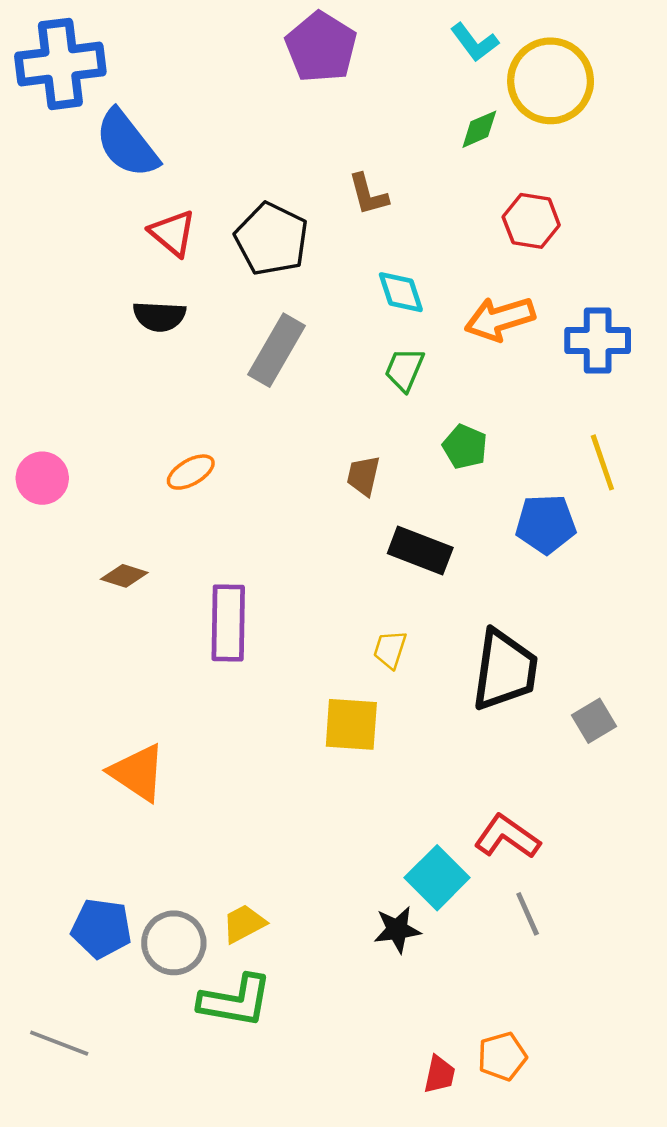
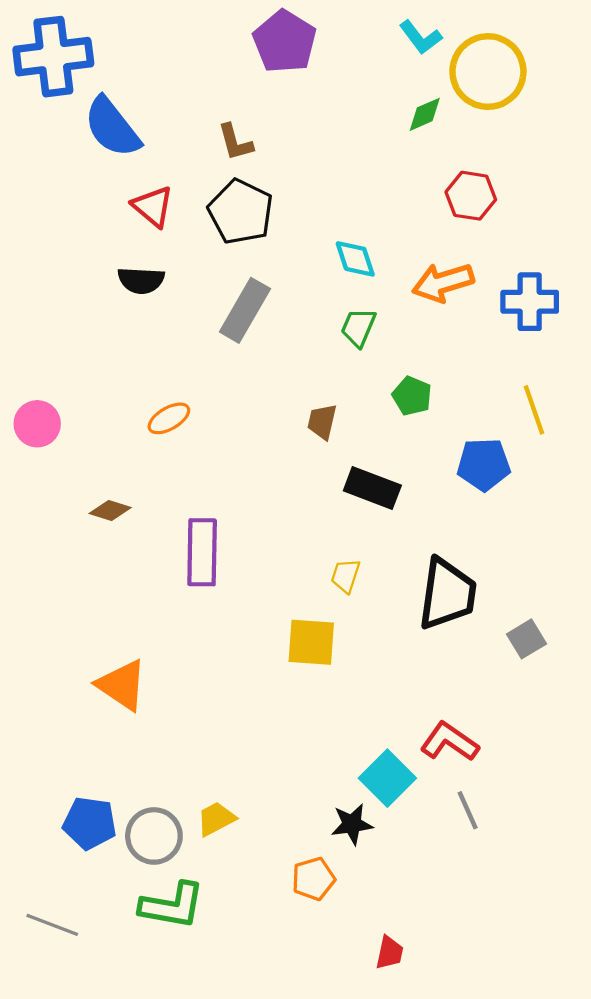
brown L-shape: (368, 194) -> (235, 142), moved
green L-shape: (235, 1001) -> (172, 906), moved
orange pentagon: (502, 1056) -> (313, 879), moved

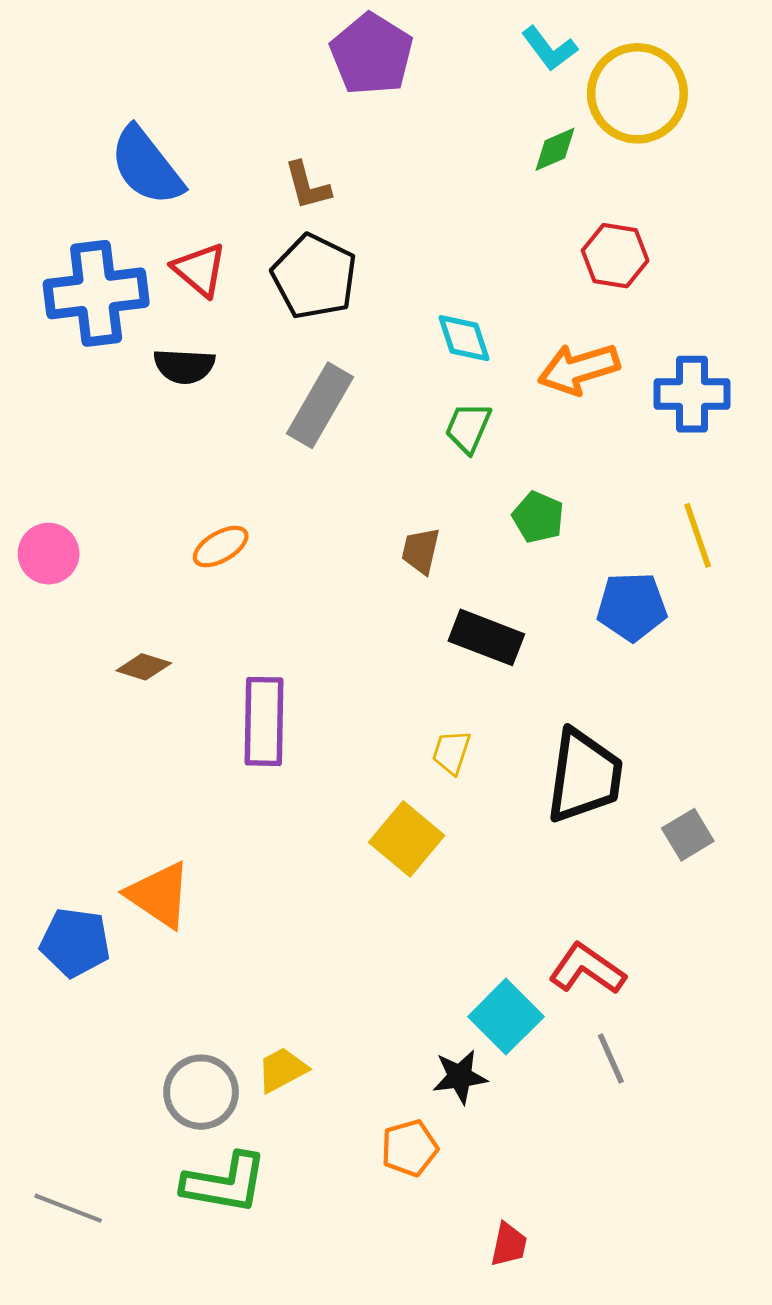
blue cross: (53, 57) -> (96, 293), moved
yellow square: (311, 642) -> (407, 839), turned 36
blue pentagon: (90, 823) -> (75, 942), moved

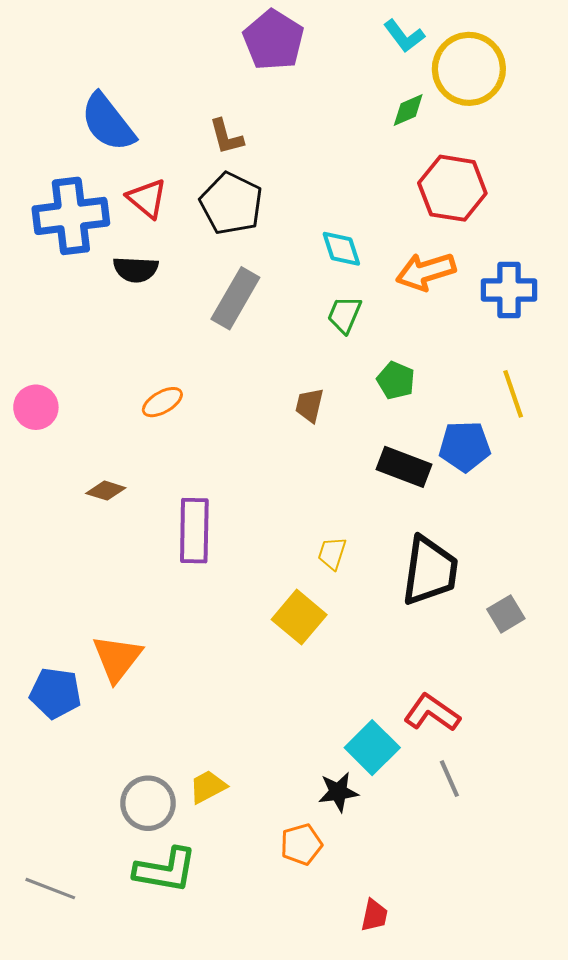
red hexagon: (615, 256) -> (452, 188), size x1.4
black rectangle: (486, 637) -> (404, 467), moved
orange triangle: (159, 895) -> (117, 658), turned 34

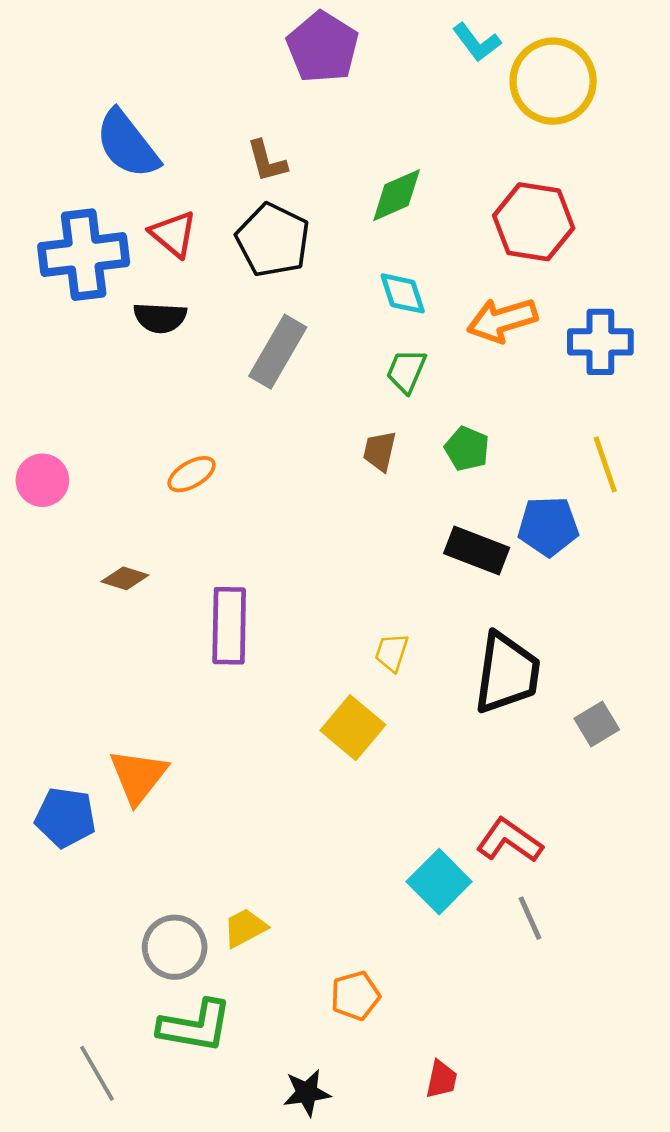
green diamond: (408, 110) -> (397, 195), moved, size x1.4
brown trapezoid: (309, 405) -> (380, 451), moved
black star: (338, 792) -> (307, 1093), moved
gray line: (50, 889) -> (97, 1073), moved, turned 39

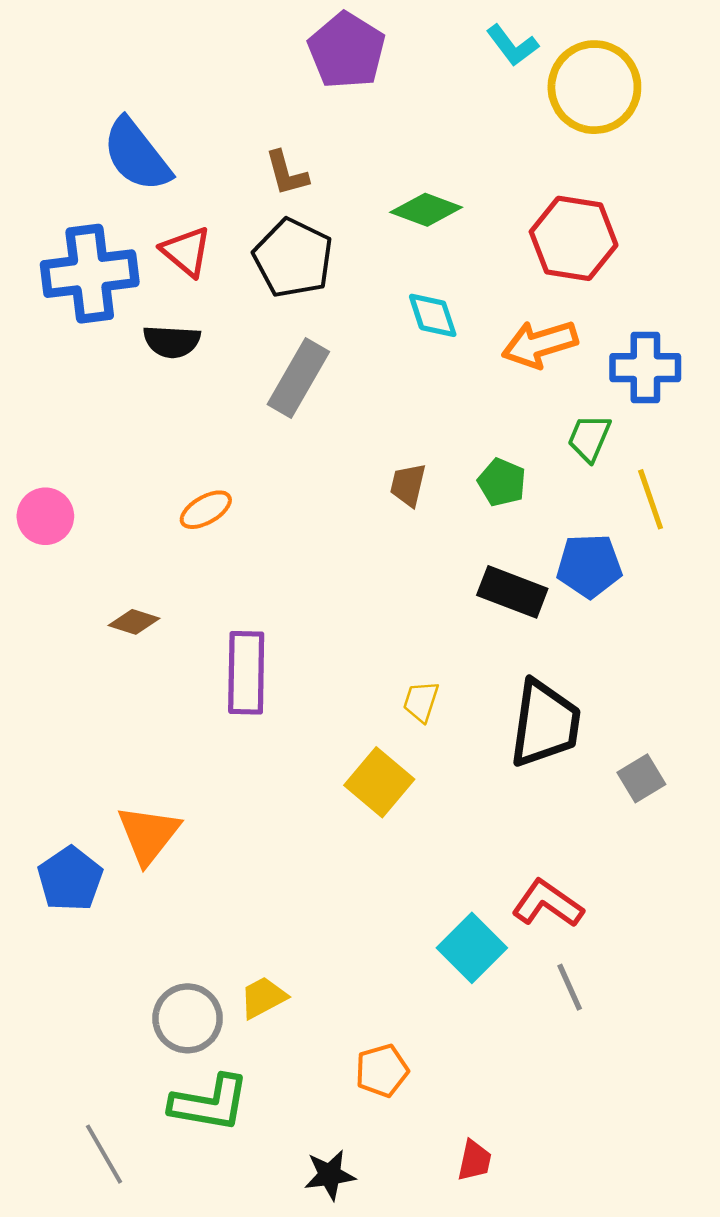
green diamond: (397, 195) -> (426, 210), turned 44
green trapezoid: (406, 371) -> (589, 438), moved
blue pentagon: (65, 817) -> (70, 879), turned 30

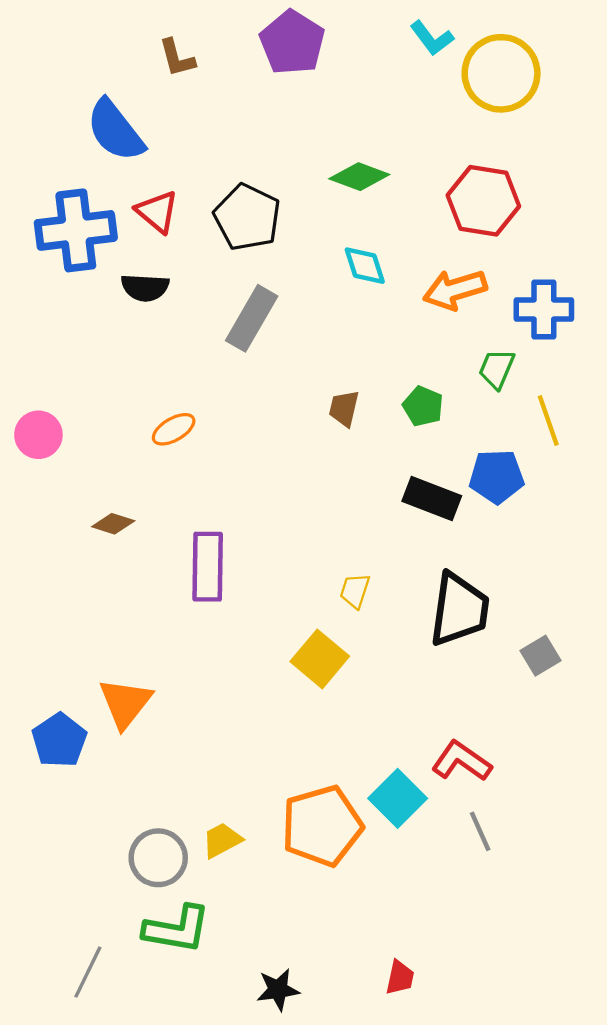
brown L-shape: (287, 173) -> (177, 58), moved
orange pentagon: (382, 1071) -> (322, 826), moved, size x1.8
gray line: (104, 1154) -> (88, 972), turned 56

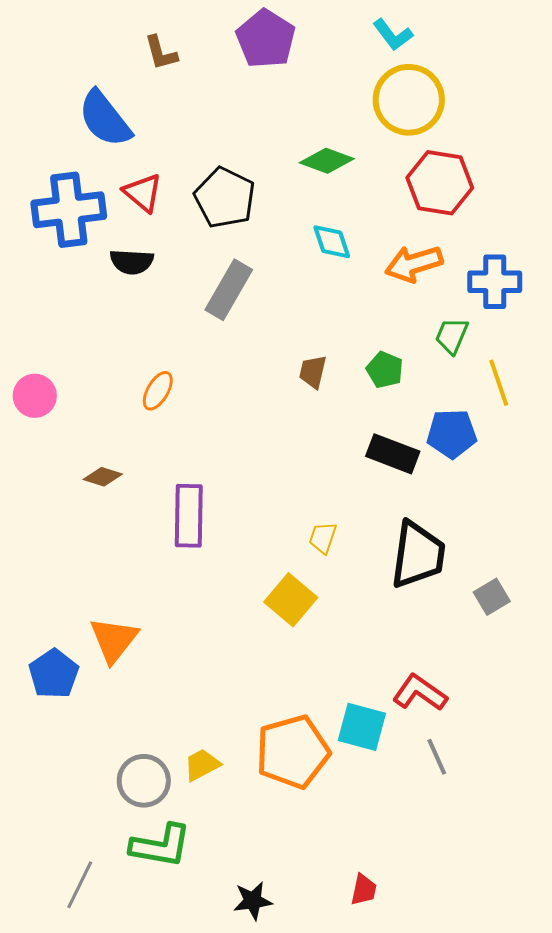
yellow circle: (501, 73) -> (409, 100), moved
orange ellipse: (174, 429) -> (158, 391), turned -30
cyan square: (398, 798) -> (362, 727), turned -30

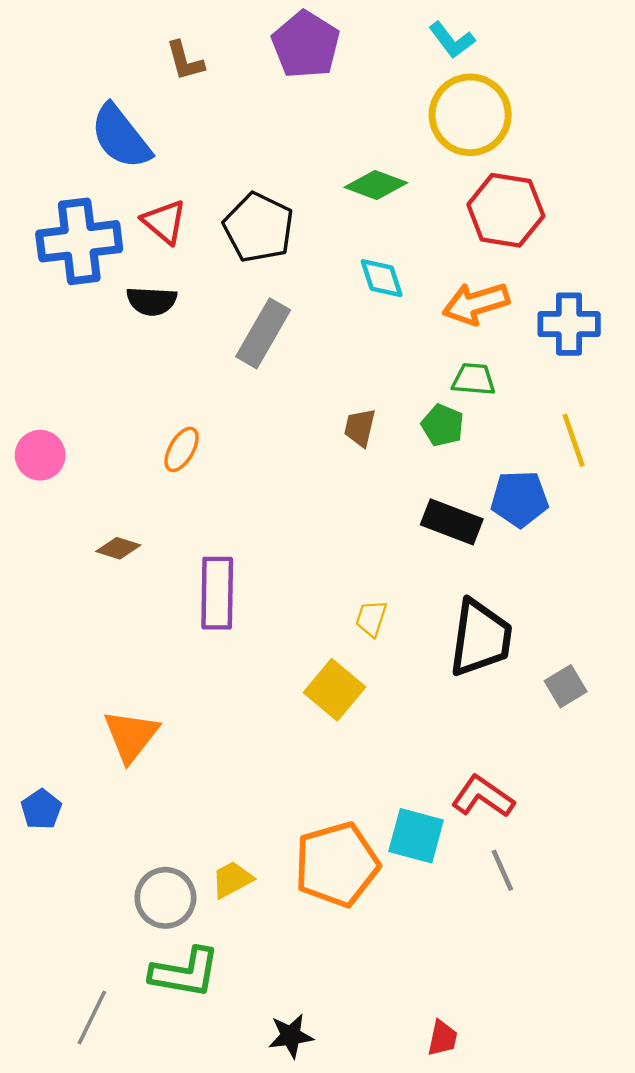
green trapezoid: (452, 336) -> (474, 379), moved, turned 72
blue pentagon: (54, 674) -> (41, 809), moved, size x0.7
red trapezoid: (364, 890) -> (443, 1038), moved

